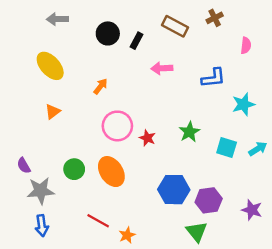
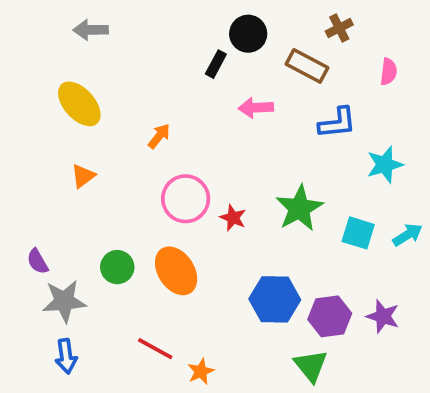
brown rectangle: (175, 26) -> (307, 66), moved
black circle: (108, 33) -> (248, 34), moved
green star: (189, 132) -> (299, 208), size x1.4
purple star: (252, 210) -> (383, 316), moved

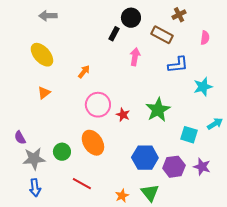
pink arrow: (256, 108) -> (135, 57), turned 102
cyan square: (358, 233) -> (189, 135), moved
green circle: (117, 267) -> (62, 152), moved
green triangle: (311, 366) -> (150, 193), moved
orange star: (201, 371) -> (122, 196), moved

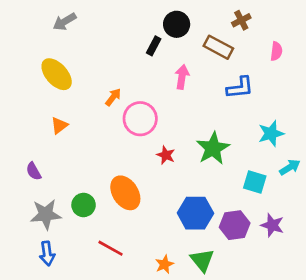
gray arrow: (48, 16) -> (65, 22), turned -30
cyan star: (203, 87) -> (271, 134), moved
pink circle: (98, 105) -> (140, 119), moved
purple semicircle: (20, 138) -> (34, 171), moved

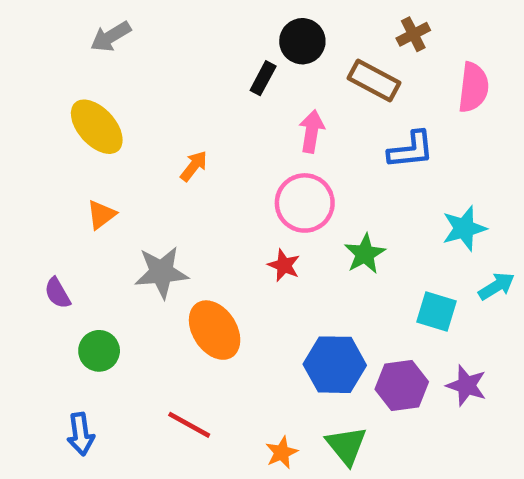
pink semicircle: (276, 51) -> (473, 87), size x1.5
pink circle: (140, 119) -> (305, 203), moved
green star: (213, 148) -> (365, 254), size x0.7
green circle: (84, 205) -> (99, 351), moved
gray star: (46, 214) -> (161, 272), moved

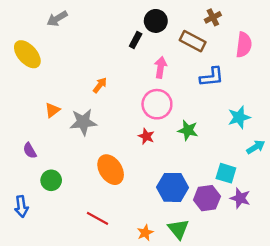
yellow ellipse: (97, 127) -> (27, 54), moved
green star: (365, 254) -> (188, 130), turned -30
gray star: (161, 272) -> (83, 122), moved
cyan square: (436, 312) -> (226, 173), moved
blue arrow: (81, 434) -> (21, 206), moved

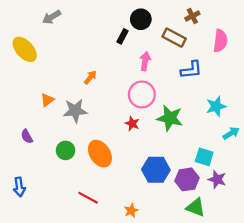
green star: (188, 130) -> (170, 118), size x1.4
green circle: (51, 180) -> (66, 150), moved
green triangle: (178, 229) -> (196, 207), moved, turned -30

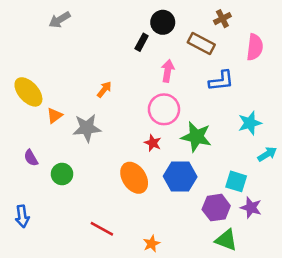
yellow ellipse: (25, 49) -> (28, 92), moved
green circle: (66, 150) -> (62, 174), moved
orange ellipse: (100, 154) -> (134, 178), moved
blue hexagon: (156, 170) -> (180, 176), moved

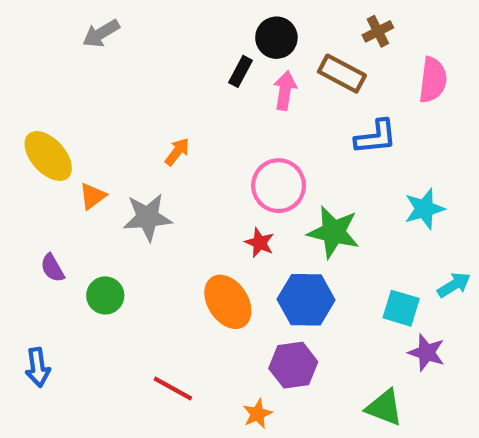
pink arrow: (168, 71) -> (285, 90), moved
cyan arrow: (267, 154) -> (454, 285), moved
purple hexagon: (216, 208) -> (293, 365), moved

